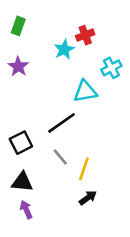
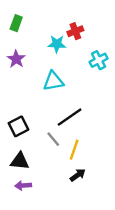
cyan star: (64, 49) -> (57, 44), turned 30
cyan triangle: (85, 91) -> (53, 81), moved
black line: (62, 123) -> (70, 117), moved
purple arrow: (26, 210) -> (23, 186), turned -70

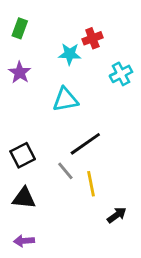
yellow line: (74, 150) -> (91, 184), turned -30
black arrow: (78, 175) -> (117, 215), moved
purple arrow: (23, 186) -> (24, 241), moved

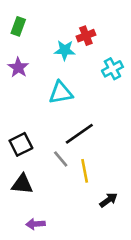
purple arrow: (24, 241) -> (36, 224), moved

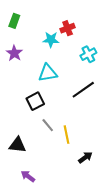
black line: (79, 134) -> (83, 90), moved
black square: (21, 144) -> (35, 101), moved
purple arrow: (36, 224) -> (28, 176), turned 40

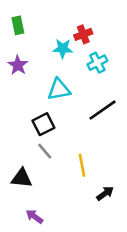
green rectangle: (14, 21) -> (18, 25), turned -32
cyan cross: (88, 54) -> (97, 63), moved
gray line: (48, 125) -> (45, 151), moved

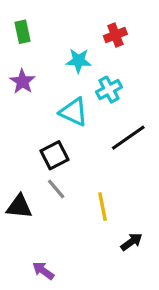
red cross: (83, 34) -> (115, 35), moved
cyan cross: (97, 63) -> (109, 90), moved
cyan triangle: (59, 90) -> (74, 112), turned 35
black triangle: (22, 178) -> (19, 207), moved

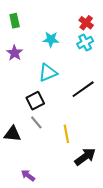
red cross: (115, 35) -> (86, 23), moved, turned -32
cyan cross: (109, 90) -> (85, 42), moved
cyan triangle: (74, 112) -> (48, 73), turned -48
black arrow: (131, 242) -> (85, 157), size x1.5

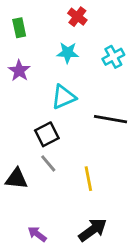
red cross: (86, 23) -> (77, 17), moved
black line: (83, 89) -> (111, 119), turned 45
black arrow: (85, 157) -> (93, 230), moved

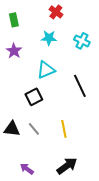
cyan cross: (113, 57) -> (82, 41), turned -35
black line: (111, 119) -> (80, 86), turned 55
gray line: (48, 163) -> (34, 129), moved

